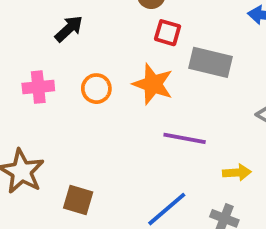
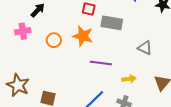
pink cross: (38, 87) -> (23, 31), moved

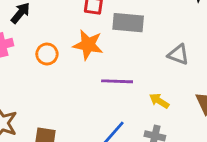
yellow arrow: (129, 79) -> (159, 101), turned -136

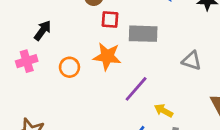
purple line: (117, 81) -> (136, 89), turned -48
yellow arrow: (159, 101) -> (164, 111), moved

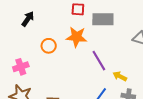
pink cross: (27, 61) -> (21, 67), moved
purple line: (136, 89) -> (99, 61), turned -70

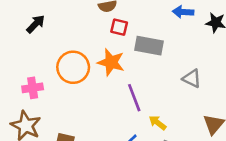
black arrow: (28, 19) -> (36, 24), moved
orange circle: (49, 46) -> (73, 67), size x1.6

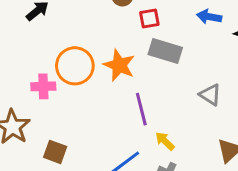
red square: (119, 27) -> (149, 18), moved, turned -30
pink cross: (33, 88) -> (43, 86), moved

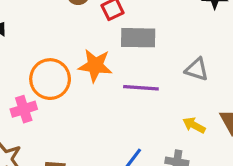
purple line: (141, 109) -> (141, 88), moved, turned -56
yellow arrow: (165, 141) -> (194, 125), moved

